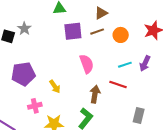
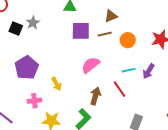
pink semicircle: (87, 64) -> (91, 65), turned -114
purple pentagon: (23, 74) -> (27, 68), turned -30
red line: (118, 85) -> (119, 89), turned 30

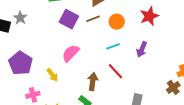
purple square: (81, 31) -> (69, 19), turned 36
pink semicircle: (91, 65) -> (71, 53), moved
cyan line: (129, 70) -> (113, 46), moved

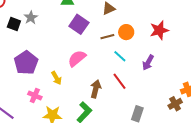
brown line: (93, 19) -> (107, 37), moved
cyan line: (113, 46) -> (120, 56), turned 56
pink cross: (33, 95) -> (35, 95), turned 32

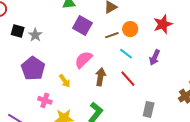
gray star: (31, 18) -> (35, 35), moved
brown arrow: (96, 89) -> (100, 77), moved

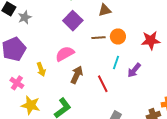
cyan line: (126, 54) -> (116, 63), moved, turned 56

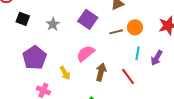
gray star: (25, 17) -> (53, 24), moved

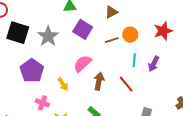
black square: (23, 19) -> (18, 33), size x1.6
gray star: (53, 24) -> (48, 36), size x1.5

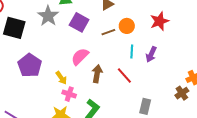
gray star: (48, 36) -> (48, 16), moved
pink cross: (42, 103) -> (69, 94), moved

